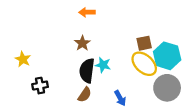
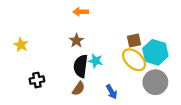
yellow star: (23, 59) -> (21, 45), moved

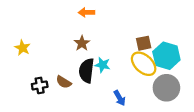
brown semicircle: (79, 89) -> (64, 82), moved, turned 88

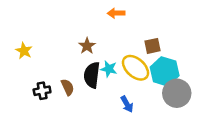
orange arrow: (86, 12) -> (116, 13), moved
cyan hexagon: (166, 56) -> (165, 71), moved
yellow ellipse: (144, 64) -> (135, 68), moved
brown semicircle: (64, 82) -> (68, 87), turned -147

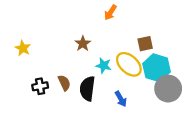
orange arrow: (116, 13) -> (110, 12), turned -56
black semicircle: (92, 75) -> (87, 89), moved

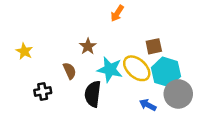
cyan star: (104, 65) -> (110, 70), size x1.5
brown semicircle: (64, 83) -> (70, 71), moved
blue arrow: (121, 99) -> (148, 105), moved, turned 147

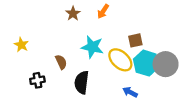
brown star: (88, 46) -> (73, 14), moved
cyan star: (110, 70) -> (92, 47), moved
gray circle: (178, 94) -> (166, 64), moved

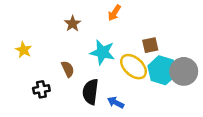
brown star: (73, 14) -> (73, 24), moved
blue arrow: (130, 92) -> (116, 102), moved

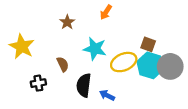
brown square: (150, 45) -> (148, 44), moved, turned 32
yellow star: (24, 50) -> (22, 47), size x1.6
yellow ellipse: (134, 67) -> (124, 62), turned -65

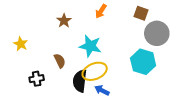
brown square: (148, 44) -> (141, 13), moved
yellow star: (22, 47) -> (21, 44), size x0.6
yellow ellipse: (124, 62) -> (95, 71), moved
gray circle: (170, 66) -> (157, 33), moved

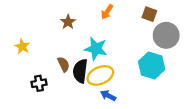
black semicircle: (80, 81) -> (80, 71), moved

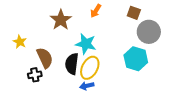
brown star: (68, 22) -> (61, 20), size x1.5
brown semicircle: (64, 64) -> (45, 58), moved, size x1.5
yellow ellipse: (100, 75) -> (90, 68), turned -40
blue arrow: (108, 96) -> (87, 86), moved, turned -40

